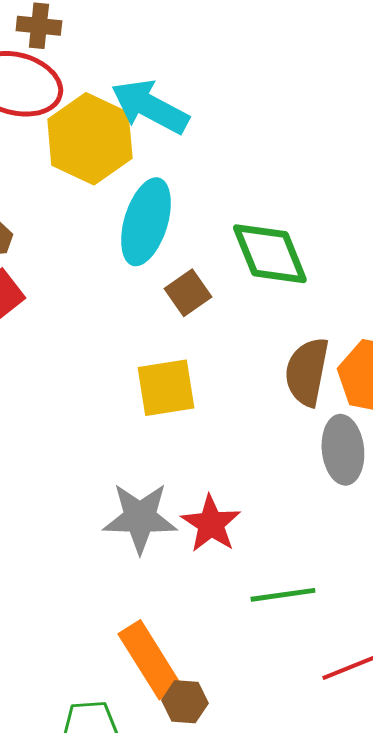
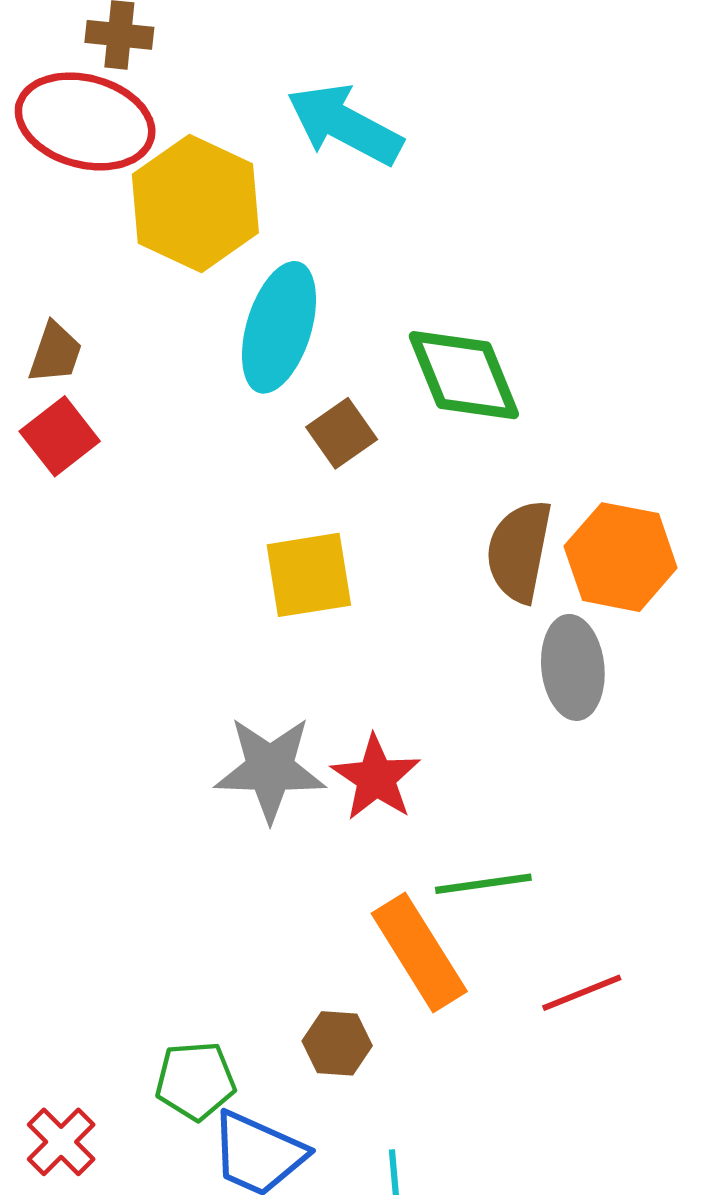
cyan arrow: (150, 107) -> (345, 124), moved
orange rectangle: (150, 660) -> (419, 952), moved

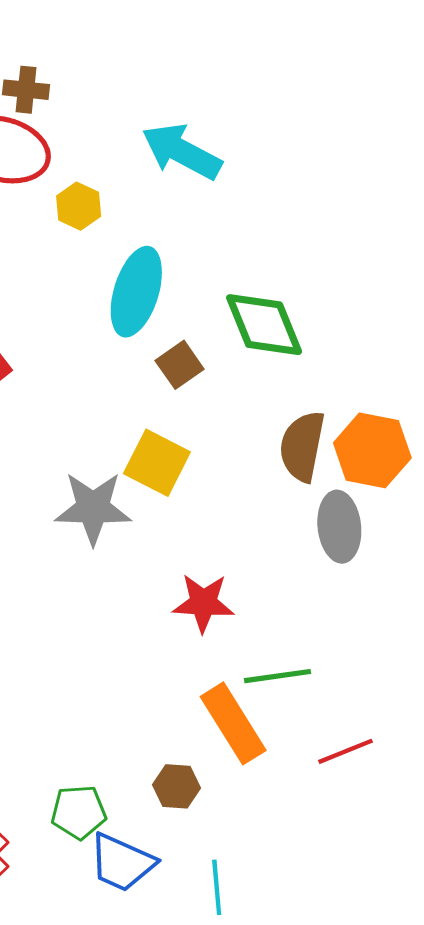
yellow hexagon: (195, 204) -> (79, 206), size x0.5
yellow square: (309, 575) -> (157, 463), turned 36
gray star: (270, 769) -> (93, 508), moved
red star: (376, 778) -> (203, 603), turned -30

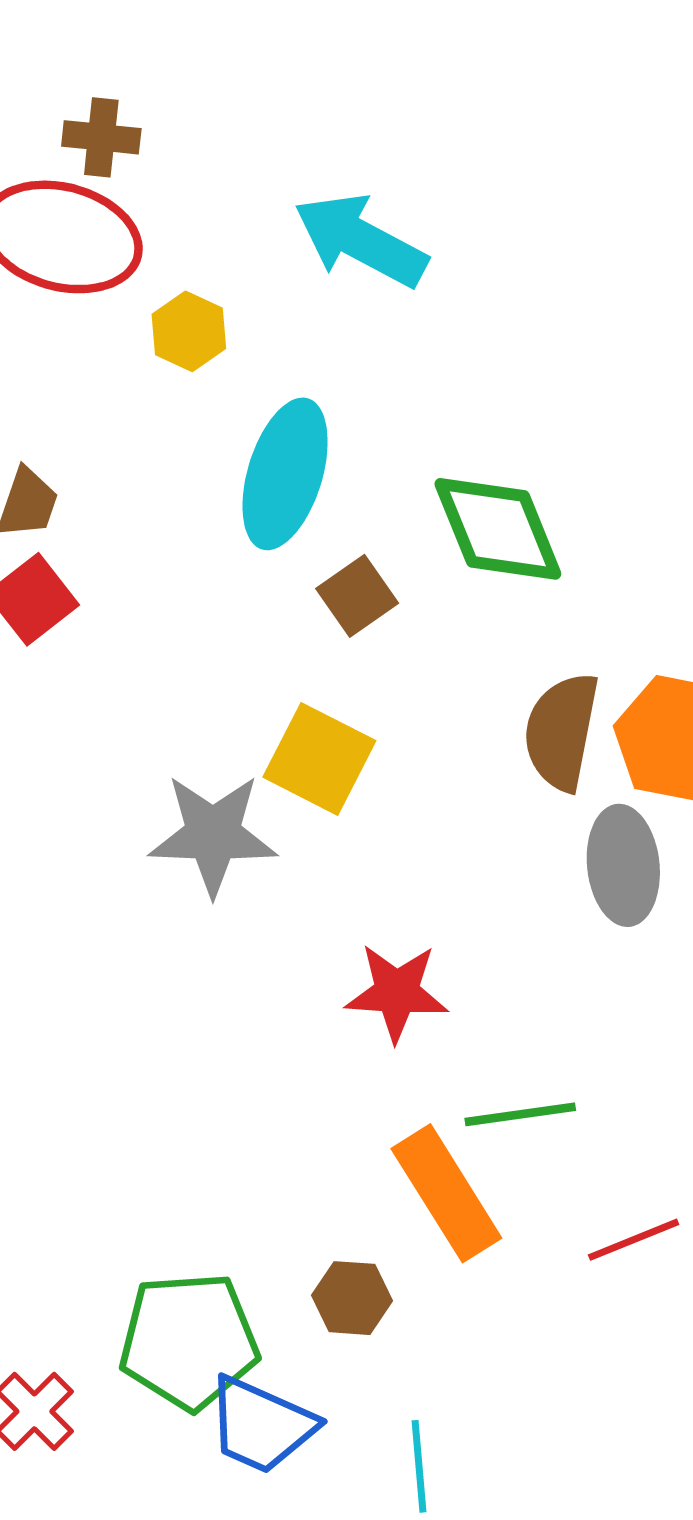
green pentagon: (79, 812) -> (189, 1341), size x1.5

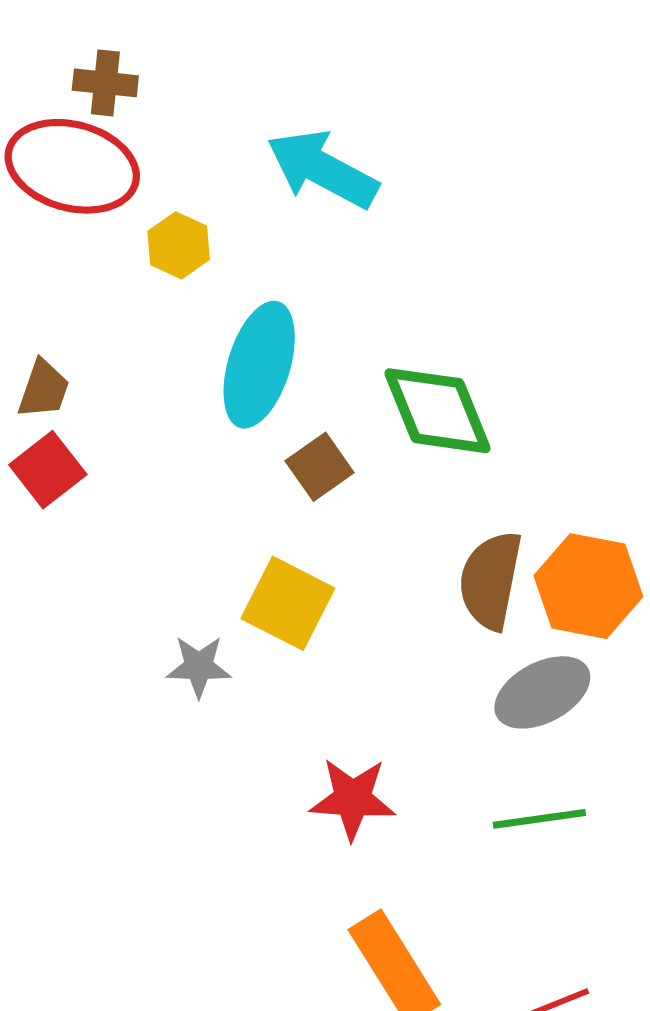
gray star: (213, 834) -> (199, 667), size x0.6
gray ellipse: (623, 865) -> (542, 692), turned 68
green line: (520, 1114) -> (539, 819), moved

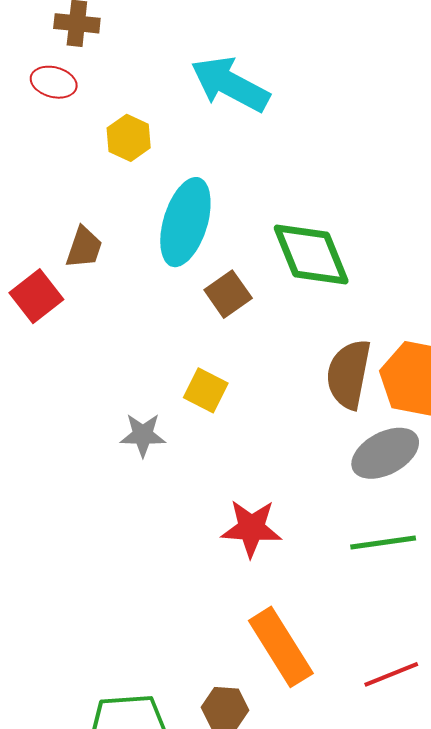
red ellipse: (72, 166) -> (54, 82), size x0.5
brown trapezoid: (44, 389) -> (84, 247), moved
yellow square: (288, 603) -> (206, 390), size x0.7

